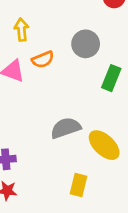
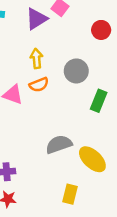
yellow arrow: (21, 30) -> (36, 59), moved

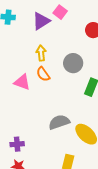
orange semicircle: (39, 85) -> (43, 74), turned 77

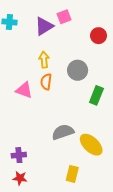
pink square: (60, 12) -> (64, 17), turned 32
orange semicircle: (43, 74) -> (46, 82), turned 42

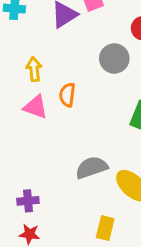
yellow arrow: (44, 60) -> (34, 69), moved
gray circle: (78, 70) -> (114, 59), moved

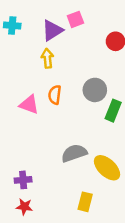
gray circle: (114, 59) -> (95, 90), moved
yellow arrow: (34, 69) -> (47, 58), moved

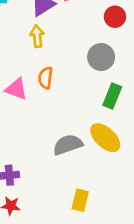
gray circle: (95, 90) -> (101, 57), moved
yellow ellipse: (107, 168) -> (105, 138), moved

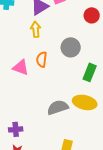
gray circle: (101, 57) -> (71, 47), moved
yellow ellipse: (105, 138) -> (85, 102), turned -30

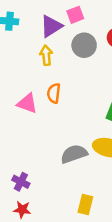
gray circle: (71, 47) -> (84, 45), moved
purple cross: (16, 129) -> (21, 182), turned 32

